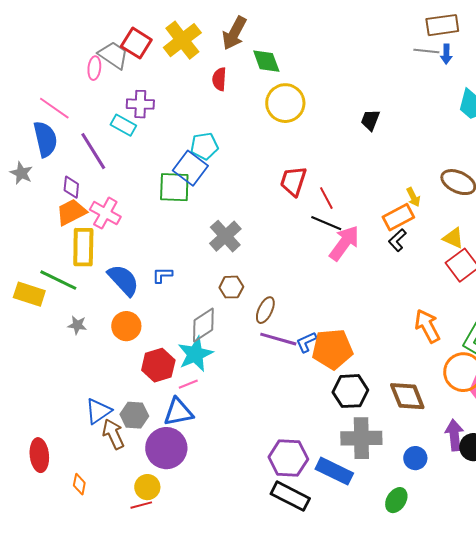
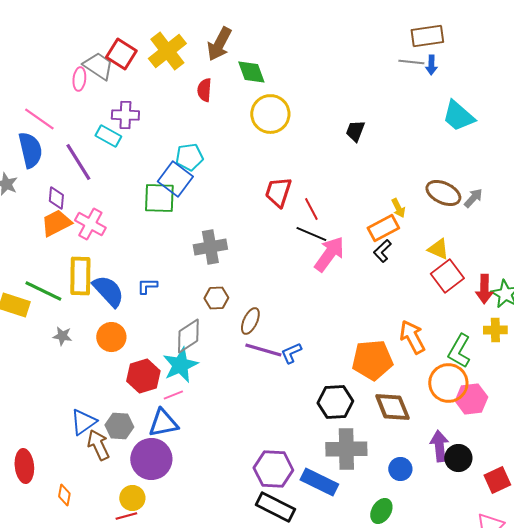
gray cross: (225, 236) -> (210, 247), turned 32
yellow rectangle: (83, 247) -> (80, 276), moved
orange pentagon: (332, 349) -> (372, 360), moved

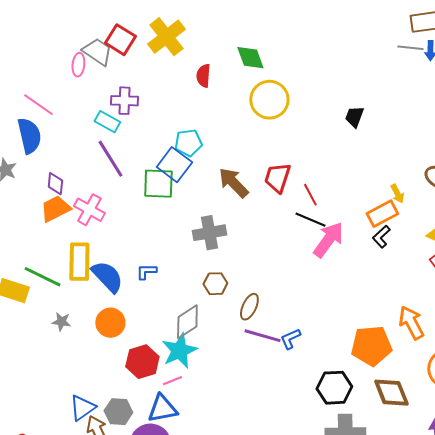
brown arrow: (219, 44) -> (233, 183), moved, turned 108
purple line: (78, 162) -> (110, 159), moved

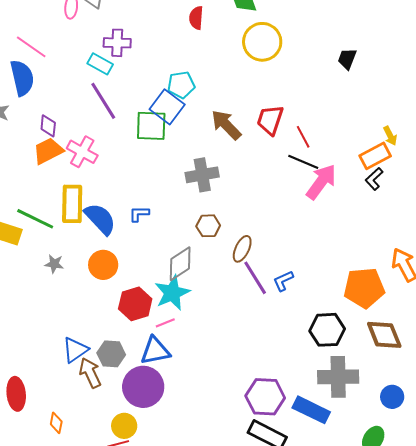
purple line: (262, 336) -> (255, 278), turned 42

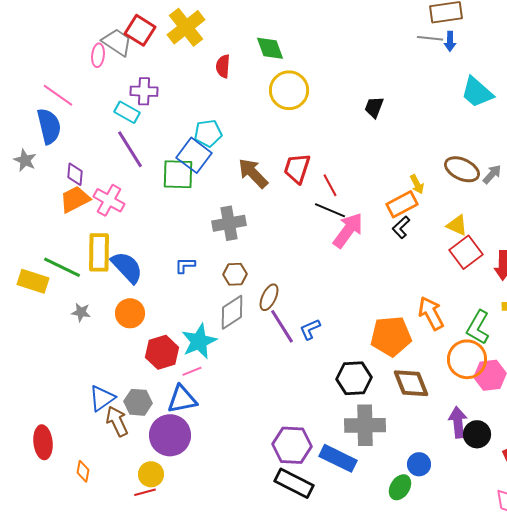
blue L-shape: (139, 214) -> (185, 265), moved
gray diamond: (180, 264) -> (232, 312), moved
blue circle: (392, 397) -> (419, 464), moved

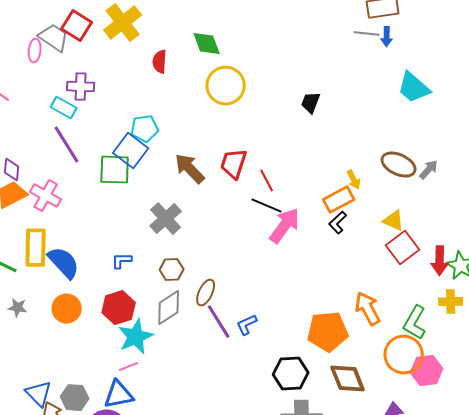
gray cross: (229, 223) -> (166, 219), turned -32
red hexagon: (162, 352) -> (119, 308), moved
blue triangle: (102, 398) -> (39, 394), turned -40

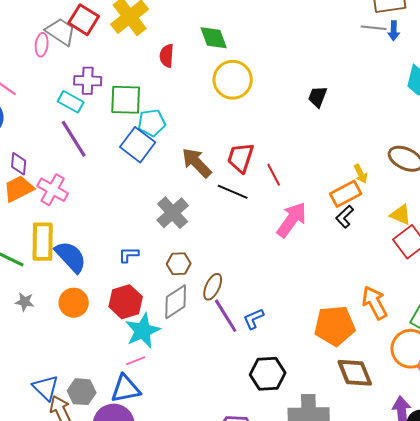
green square: (115, 170) -> (126, 100), moved
black line: (267, 206) -> (233, 192), moved
black hexagon: (291, 374) -> (268, 374), moved

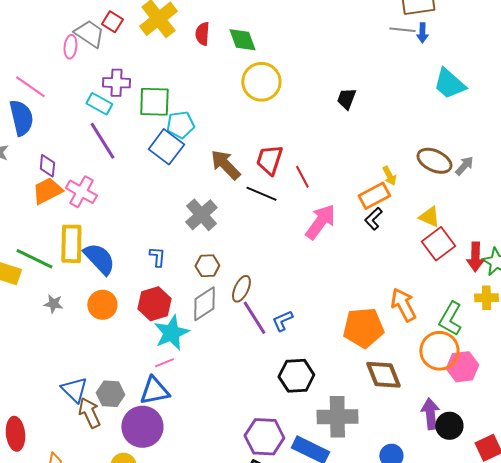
red square: (84, 20) -> (112, 22), size x0.7
red semicircle: (167, 56) -> (202, 34), moved
blue L-shape: (129, 255) -> (157, 257), turned 95

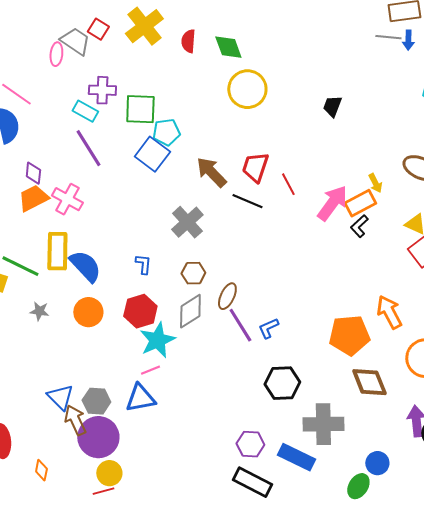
pink arrow: (320, 222) -> (332, 203), moved
purple circle: (142, 427) -> (98, 437), moved
purple hexagon: (264, 437) -> (250, 444), size x0.7

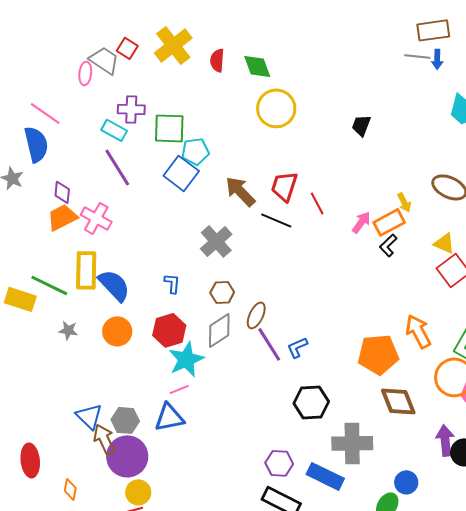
pink arrow: (332, 203) -> (361, 222), size x0.6

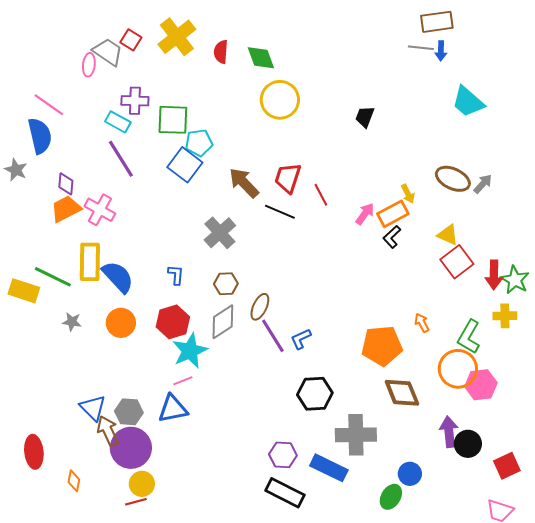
orange arrow: (418, 331) -> (422, 323), size x0.6

